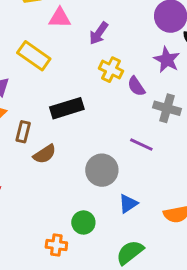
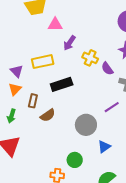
purple arrow: (99, 33) -> (69, 43), moved
yellow rectangle: (34, 56) -> (43, 62), moved, turned -45
purple line: (141, 145) -> (112, 107), turned -56

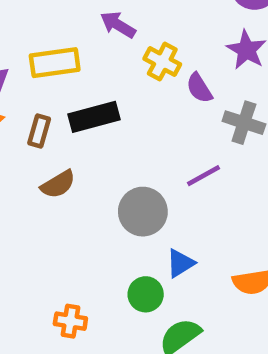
purple arrow: (69, 43) -> (118, 25), turned 84
brown rectangle: (33, 101) -> (39, 131), moved
green circle: (75, 160) -> (146, 294), moved

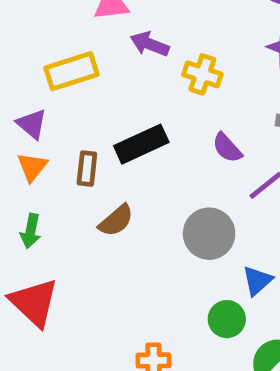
yellow rectangle: (55, 63) -> (71, 71), moved
purple semicircle: (199, 88) -> (227, 148), moved

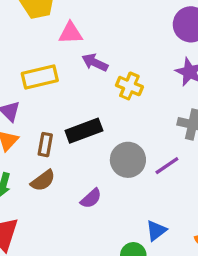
purple semicircle: (227, 148) -> (91, 198), moved, turned -95
brown semicircle: (116, 221) -> (43, 181), moved
gray circle: (209, 234) -> (128, 160), moved

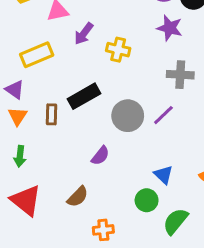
purple arrow: (95, 62) -> (84, 34), turned -70
brown semicircle: (43, 181) -> (78, 197), moved
blue triangle: (156, 231) -> (163, 175), turned -30

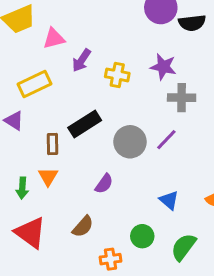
purple star: (170, 28) -> (163, 67), moved
orange triangle: (17, 116) -> (48, 177), moved
green circle: (147, 200) -> (142, 236), moved

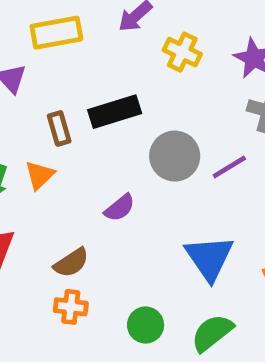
brown rectangle: (52, 144) -> (59, 128), turned -30
blue triangle: (169, 200) -> (209, 258), size x1.6
green circle: (142, 236) -> (146, 325), moved
orange cross: (110, 259) -> (71, 307), moved

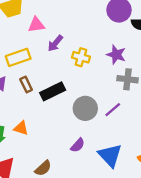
brown rectangle: (59, 128) -> (26, 84), moved
orange triangle: (40, 175) -> (21, 128), turned -49
purple semicircle: (120, 208) -> (78, 145), moved

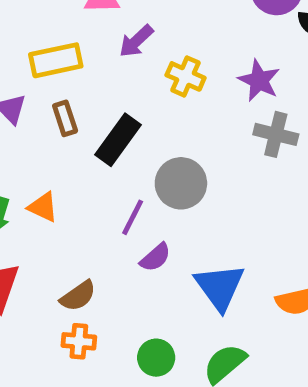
black rectangle: (53, 91) -> (118, 140), turned -35
purple line: (113, 110) -> (133, 217), moved, turned -30

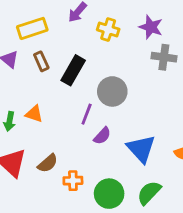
brown semicircle: (78, 296) -> (48, 163), moved
orange cross: (79, 341) -> (73, 181), moved
green circle: (156, 358) -> (109, 194), size x1.4

